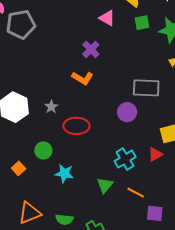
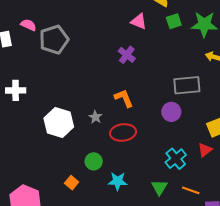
orange L-shape: (83, 78) -> (124, 98), moved, turned -135

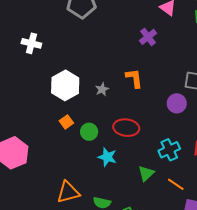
red ellipse: (123, 132) -> (126, 128), moved
orange square: (72, 183) -> (66, 122), moved

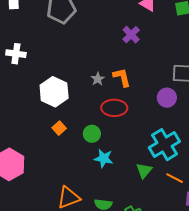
gray star: (102, 89) -> (98, 79), moved
red ellipse: (126, 128) -> (114, 108), moved
green circle: (89, 132) -> (92, 134), moved
cyan cross: (169, 150) -> (164, 145), size x1.4

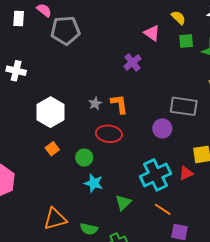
green triangle: (144, 171) -> (123, 203), moved

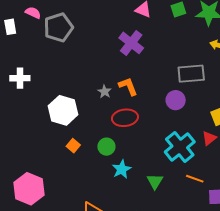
purple cross: (132, 62) -> (131, 43), size x1.4
cyan star: (94, 183) -> (122, 169), turned -30

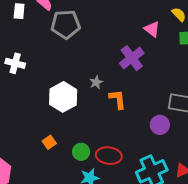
gray star: (104, 92) -> (96, 82), moved
white hexagon: (63, 110) -> (63, 97), moved
red ellipse: (125, 118) -> (109, 156), moved

